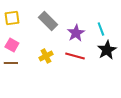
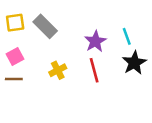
gray rectangle: (48, 21) -> (45, 26), moved
pink square: (12, 45) -> (15, 56), turned 32
red line: (75, 56) -> (94, 70), turned 60

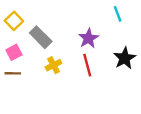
yellow square: (15, 23) -> (14, 21), turned -36
gray rectangle: (45, 26) -> (41, 37), moved
cyan line: (127, 36) -> (118, 14), moved

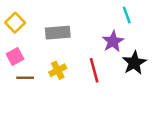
gray rectangle: (41, 37) -> (58, 33), moved, turned -50
purple star: (88, 38) -> (113, 41), moved
brown line: (13, 73) -> (25, 78), moved

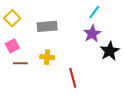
cyan line: (127, 15) -> (94, 12), moved, turned 56
yellow cross: (58, 70) -> (47, 57), turned 32
red line: (94, 70) -> (73, 78), moved

